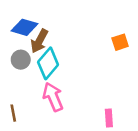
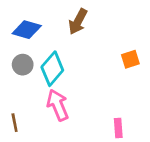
brown arrow: (39, 41) -> (78, 22), moved
orange square: (120, 42) -> (130, 59), moved

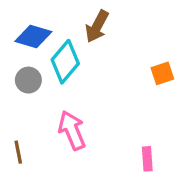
cyan diamond: (52, 69) -> (65, 62), moved

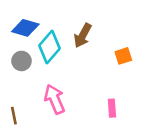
brown arrow: (97, 26) -> (83, 36), moved
pink rectangle: (147, 159) -> (112, 108), moved

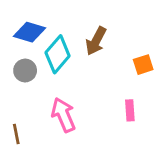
pink rectangle: (112, 108) -> (130, 110), moved

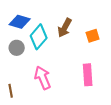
orange square: (143, 65) -> (93, 36), moved
pink rectangle: (130, 110) -> (88, 75), size x1.5

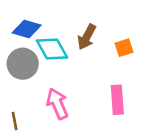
cyan diamond: (39, 37) -> (52, 49), turned -70
gray circle: (17, 48) -> (23, 64), size x1.5

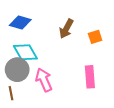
cyan diamond: (52, 49) -> (25, 52), moved
gray circle: (23, 64) -> (17, 70), moved

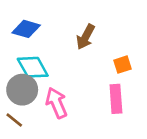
orange square: (95, 37) -> (122, 65), moved
brown line: (11, 93) -> (14, 120), turned -40

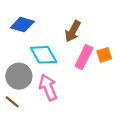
cyan diamond: (33, 67) -> (44, 55), moved
pink rectangle: (116, 99) -> (84, 57), moved, turned 30

